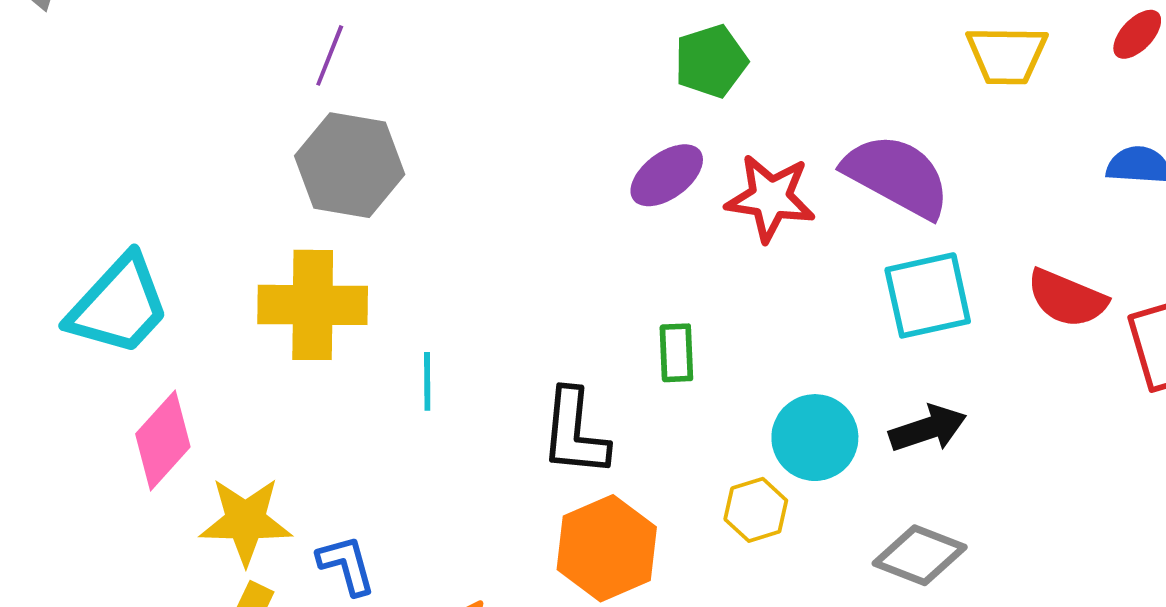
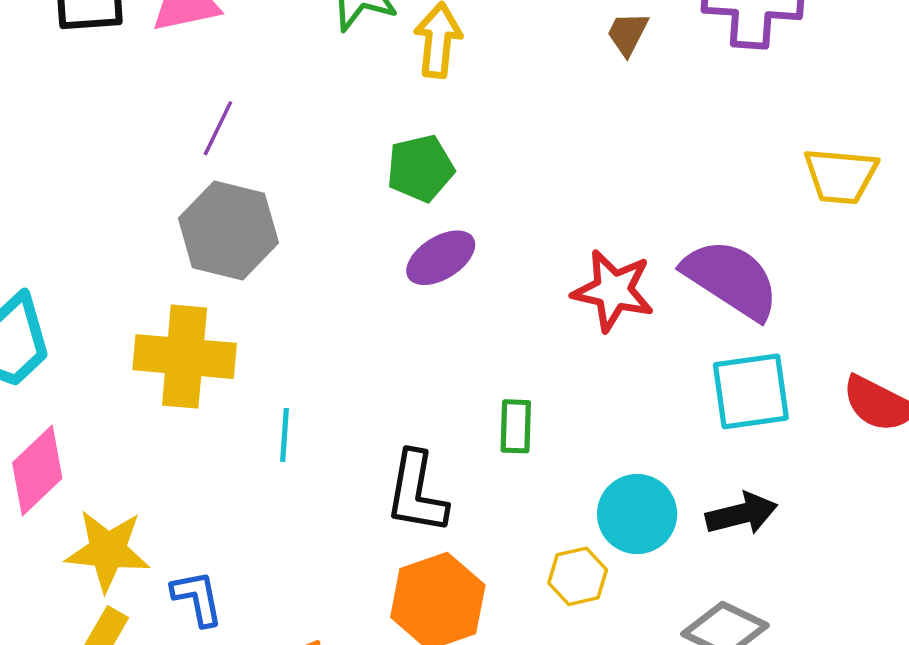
green pentagon: (711, 61) -> (420, 168), moved
purple ellipse: (667, 175) -> (441, 258), moved

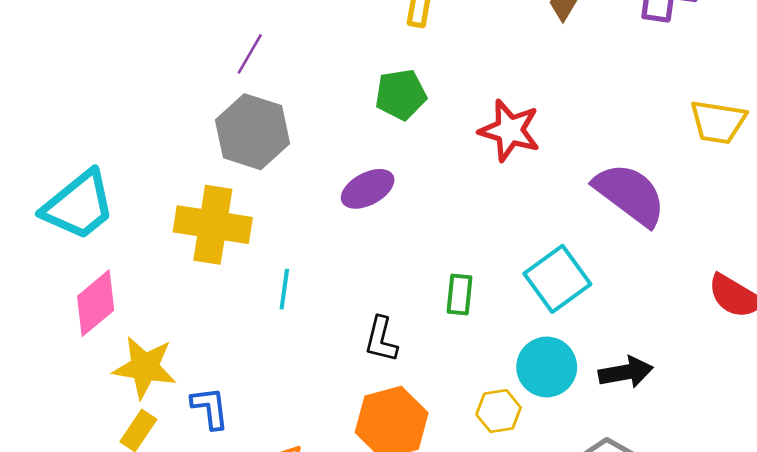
purple ellipse: (441, 258) -> (368, 189), moved
red star: (613, 291) -> (510, 130), moved
cyan square: (751, 391) -> (557, 279), moved, turned -32
black L-shape: (416, 492) -> (381, 339), size x0.7

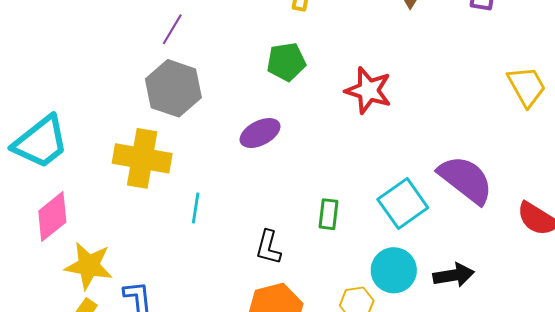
yellow trapezoid: (718, 122) -> (527, 86), turned -129
purple semicircle: (630, 194) -> (466, 180), moved

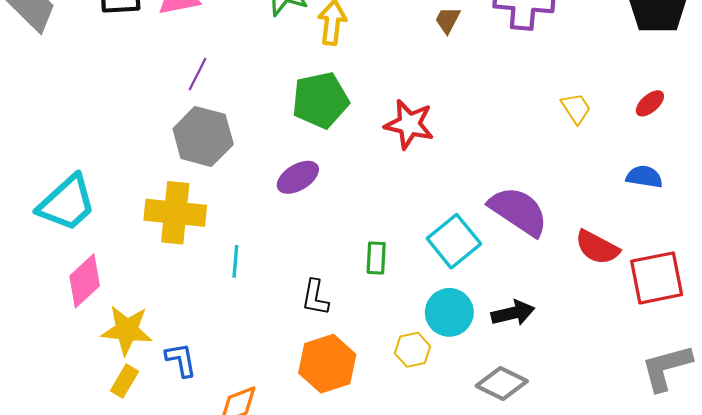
green pentagon: (286, 62) -> (320, 100), size x1.4
yellow trapezoid: (527, 86) -> (576, 108), size x0.7

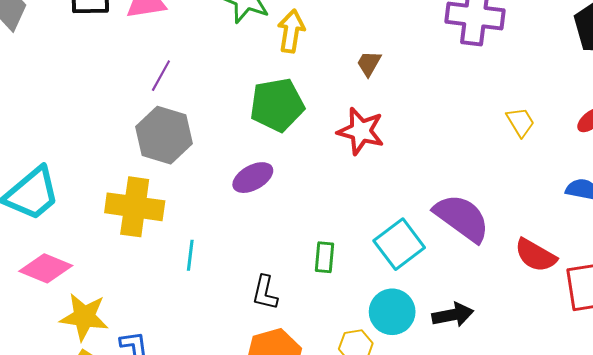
brown trapezoid: (448, 20) -> (369, 63), moved
pink diamond: (85, 281) -> (46, 268), turned 63

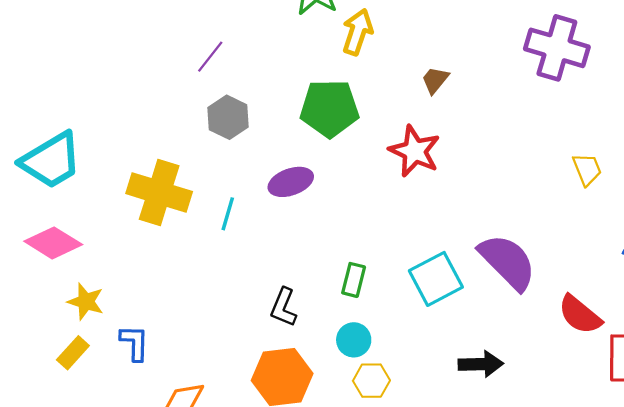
gray hexagon: (164, 135) -> (228, 117), moved, size x0.7
cyan line: (190, 255) -> (228, 214), moved
cyan circle: (392, 312) -> (354, 340), moved, size x0.7
yellow star: (84, 317) -> (86, 302), size x0.7

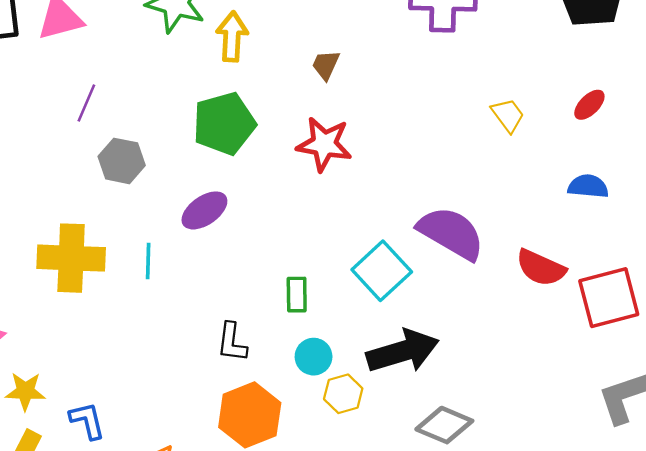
black arrow: (481, 364) -> (403, 351), moved, size x1.5

